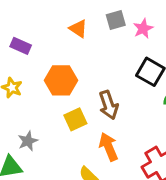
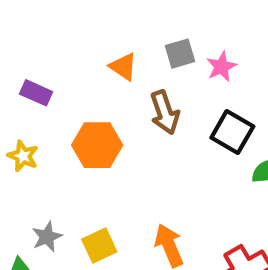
brown arrow: (109, 105) -> (165, 112), moved
yellow square: (75, 119) -> (99, 245), moved

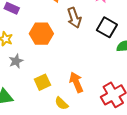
gray star: (47, 237) -> (16, 61), moved

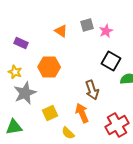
brown arrow: (74, 18) -> (92, 90), moved
gray star: (16, 61) -> (25, 93), size x1.6

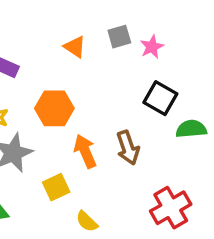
orange arrow: (82, 113) -> (85, 151), moved

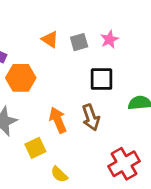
gray square: (119, 37) -> (79, 42), moved
black square: (160, 98) -> (101, 79), moved, turned -30
orange hexagon: (54, 108) -> (21, 78), moved

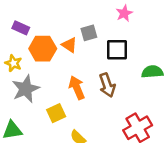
orange triangle: (50, 39) -> (69, 45), moved
gray square: (79, 42) -> (89, 33), moved

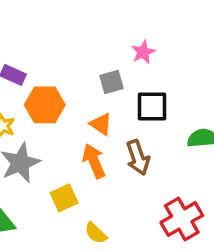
pink star: (124, 13) -> (143, 52), moved
orange triangle: (69, 45) -> (101, 124), moved

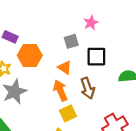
yellow square: (64, 198) -> (68, 113), moved

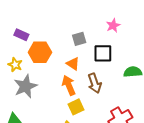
pink star: (91, 23) -> (113, 25), moved

